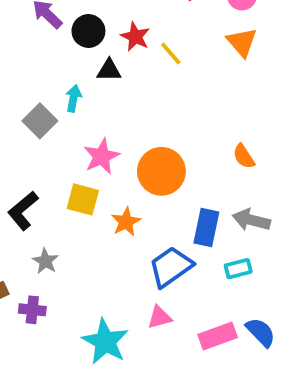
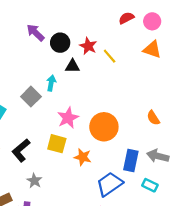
orange triangle: (242, 42) -> (152, 49), turned -30
orange star: (126, 222) -> (83, 157), turned -30
cyan rectangle: (238, 269) -> (150, 185), turned 40

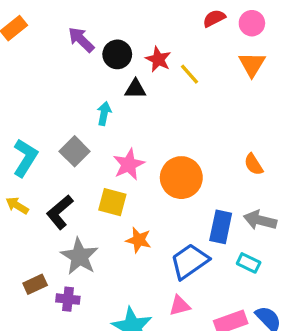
orange triangle: (152, 49) -> (252, 64), turned 42
gray square: (31, 97) -> (75, 151), moved
orange star: (83, 157) -> (139, 240), moved
gray star: (34, 181) -> (79, 256), size x1.6

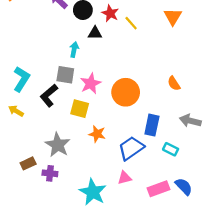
gray square: (75, 151) -> (65, 75), moved, turned -36
black L-shape: (60, 212) -> (49, 96), moved
gray arrow: (260, 220) -> (190, 121), moved

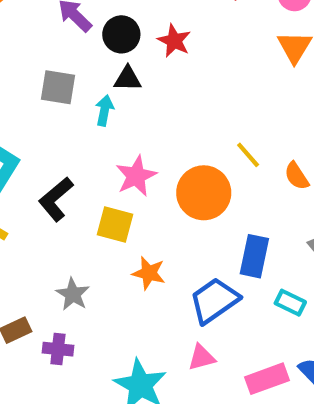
yellow line: (131, 23) -> (248, 155), moved
black triangle: (95, 33) -> (128, 79), moved
gray square: (65, 75) -> (58, 87), moved
gray star: (58, 145) -> (73, 294), size x0.7

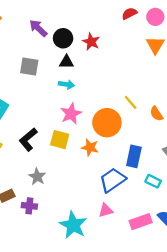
cyan arrow: (104, 110) -> (66, 84), moved, turned 88
black L-shape: (56, 199) -> (28, 140), moved
orange star: (149, 273) -> (90, 147), moved

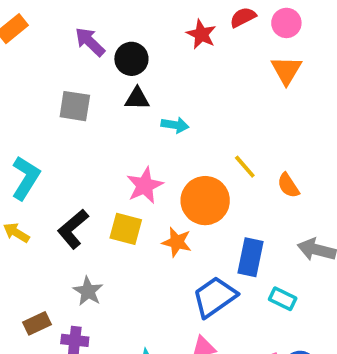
red star: (91, 42) -> (201, 34), moved
cyan arrow: (66, 84) -> (175, 125), moved

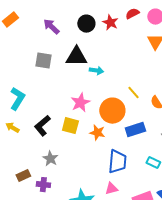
black circle: (131, 59) -> (86, 24), moved
black triangle: (137, 99) -> (76, 57), size x1.6
blue rectangle: (250, 257) -> (135, 130), moved, turned 60
blue trapezoid: (215, 297) -> (117, 162), turned 130

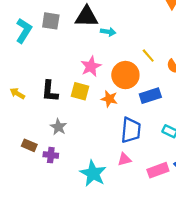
cyan L-shape: (17, 99) -> (24, 31), moved
black L-shape: (42, 126) -> (50, 91), turned -45
brown rectangle: (23, 176) -> (29, 145), turned 48

